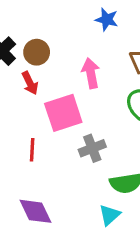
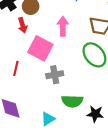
pink square: (63, 113) -> (40, 48), turned 35
cyan triangle: (110, 215) -> (48, 119), moved

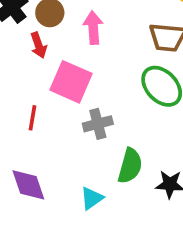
pink arrow: (63, 26) -> (93, 28), moved
green semicircle: (72, 101) -> (130, 166), turned -72

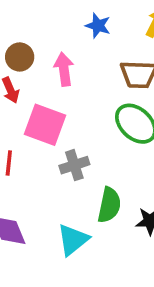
cyan triangle: (92, 198) -> (73, 240), size x1.4

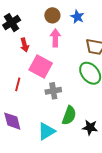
brown circle: (20, 57) -> (52, 15), moved

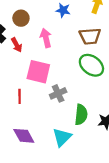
brown circle: (52, 15) -> (21, 18), moved
red arrow: (25, 45) -> (17, 45), moved

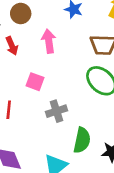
pink square: (38, 72) -> (35, 82), size x0.6

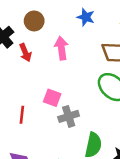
pink square: (35, 82) -> (52, 98), moved

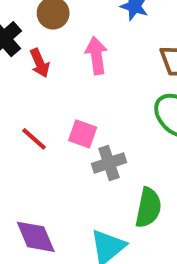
red line: (22, 115) -> (34, 139), moved, turned -54

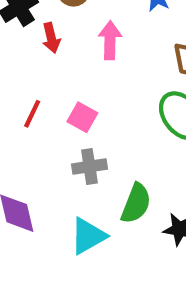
red line: (34, 139) -> (32, 114), turned 64
gray cross: (109, 163) -> (89, 167), moved

